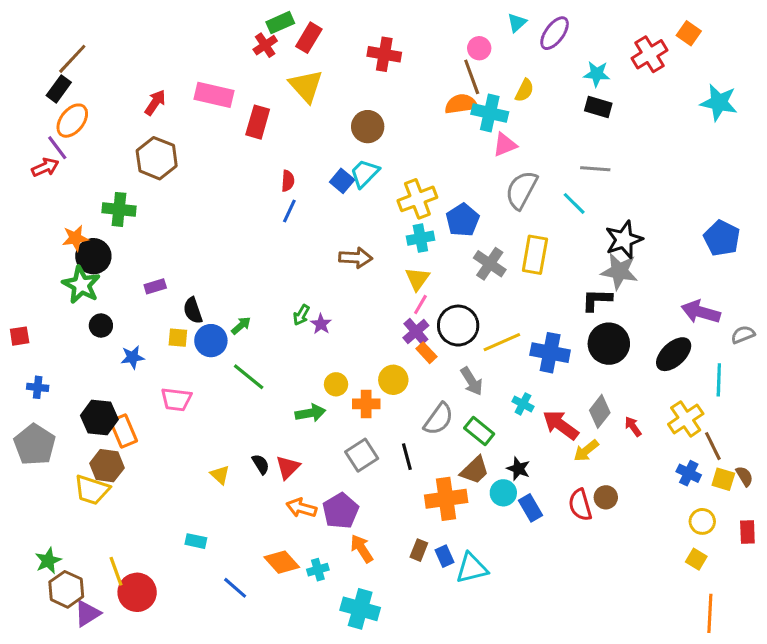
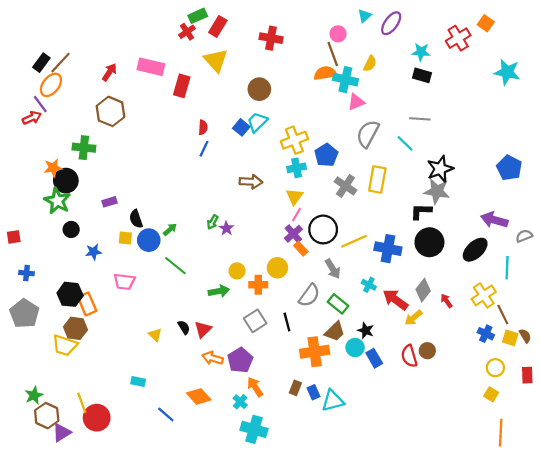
brown line: (72, 59) -> (61, 63), moved
cyan cross: (318, 570) -> (240, 402), moved, turned -32

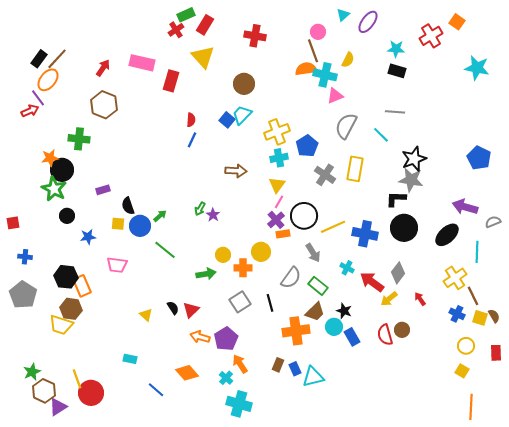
orange rectangle: (301, 249) -> (283, 234), turned -56
red arrow: (446, 301) -> (420, 299), moved

